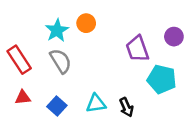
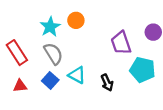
cyan triangle: (96, 104) -> (77, 75), moved, turned 36
blue square: (57, 106) -> (50, 80), moved
black arrow: (126, 107) -> (107, 83), moved

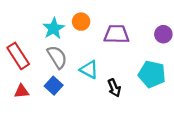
purple trapezoid: (121, 43) -> (116, 34), moved, turned 110
cyan triangle: (77, 75) -> (89, 70), moved

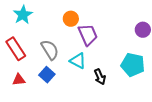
cyan star: (54, 28) -> (23, 15), moved
purple trapezoid: (116, 34) -> (88, 35), moved, turned 65

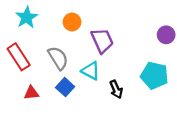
orange circle: (71, 19) -> (72, 22), moved
blue square: (47, 75) -> (65, 87), moved
red triangle: (19, 80) -> (31, 93), moved

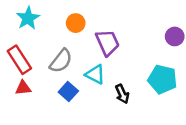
gray semicircle: (58, 58) -> (61, 61), turned 70
red triangle: (31, 93) -> (23, 88), moved

